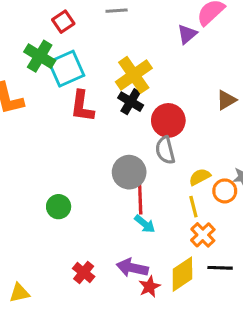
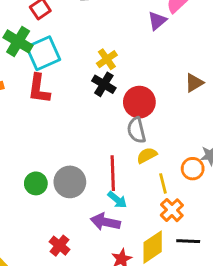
yellow cross: (134, 75) -> (107, 59), size x0.6
red L-shape: (82, 106) -> (39, 89), moved
gray circle: (129, 172) -> (70, 182), moved
yellow semicircle: (200, 177) -> (147, 155), moved
purple arrow: (132, 268) -> (105, 222), moved

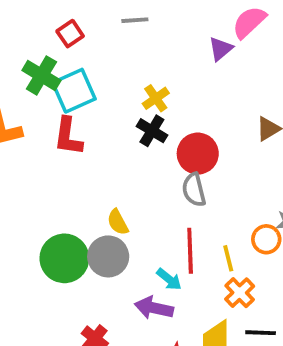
yellow semicircle: (147, 155) -> (118, 222), moved, turned -90
red line: (113, 173) -> (190, 251), moved
green circle: (36, 183) -> (64, 258), size x1.6

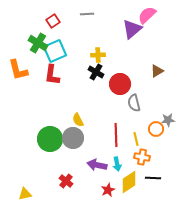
purple triangle: (221, 49) -> (132, 29), size x1.5
yellow cross: (156, 98) -> (98, 55), turned 32
gray semicircle: (194, 190) -> (134, 103), moved
cyan arrow: (169, 279) -> (117, 164), moved, turned 40
orange cross: (240, 293) -> (142, 157), turned -35

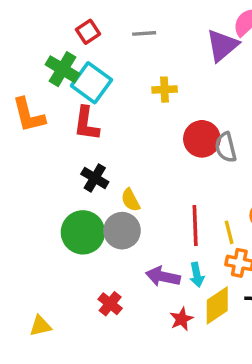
gray line: (87, 14) -> (144, 33), moved
cyan square: (55, 51) -> (91, 83), turned -30
black cross: (96, 72) -> (95, 178), moved
gray semicircle: (134, 103) -> (226, 147), moved

